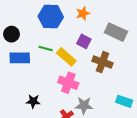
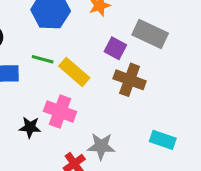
purple square: (84, 41) -> (115, 48), moved
pink cross: (68, 83) -> (60, 111), moved
black star: (33, 101) -> (30, 127), moved

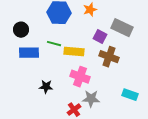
yellow rectangle: (74, 72) -> (74, 52), turned -36
pink cross: (60, 111) -> (80, 77), moved

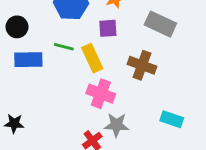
purple square: (100, 37) -> (108, 28), moved, turned -32
yellow rectangle: (74, 52) -> (92, 58), turned 60
black star: (46, 87) -> (14, 123), moved

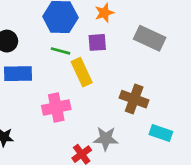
green line: (64, 47) -> (60, 51), moved
brown cross: (142, 65) -> (134, 99), moved
pink cross: (101, 94) -> (56, 108), moved, turned -32

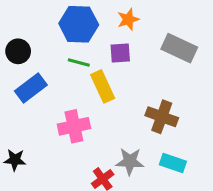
blue rectangle: (18, 74) -> (31, 88), turned -36
cyan rectangle: (161, 133) -> (173, 163), moved

